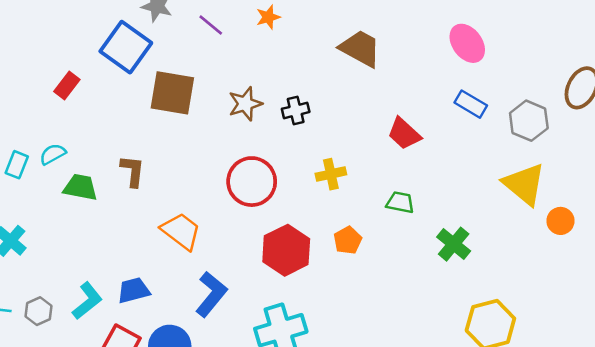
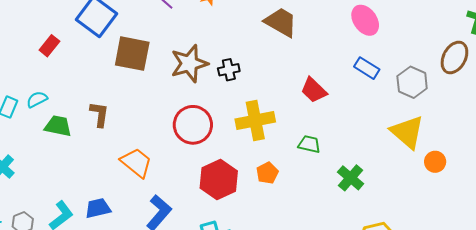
brown star: (245, 104) -> (189, 64), size x1.4
yellow cross: (331, 174) -> (255, 120), size x1.6

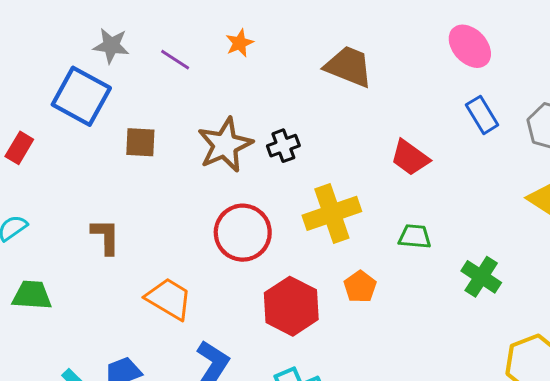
brown square: (132, 54) -> (140, 142), size x0.6
blue rectangle: (367, 68) -> (482, 115), turned 35
green trapezoid: (58, 126) -> (32, 295), moved

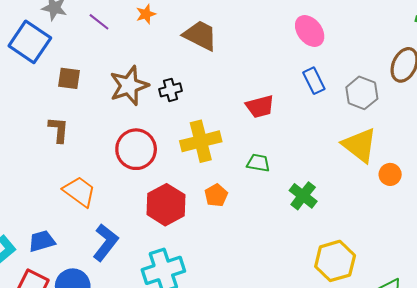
brown trapezoid: (349, 66) -> (200, 35), moved
red trapezoid: (410, 158) -> (260, 107), turned -56
brown L-shape: (106, 237) -> (58, 130), moved

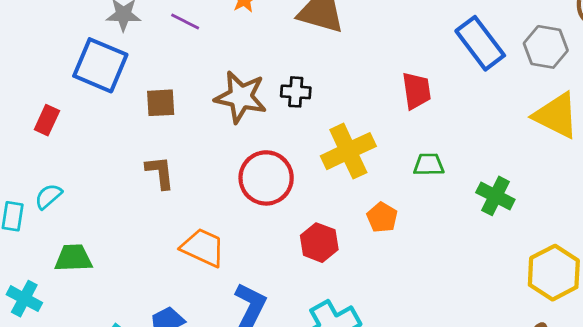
blue rectangle: (314, 81) -> (480, 43), size x1.5
brown star: (129, 86) -> (241, 97), turned -30
black cross: (170, 90) -> (296, 92), turned 30
red trapezoid: (260, 107) -> (416, 91), turned -72
red hexagon: (166, 205) -> (319, 243), size x0.7

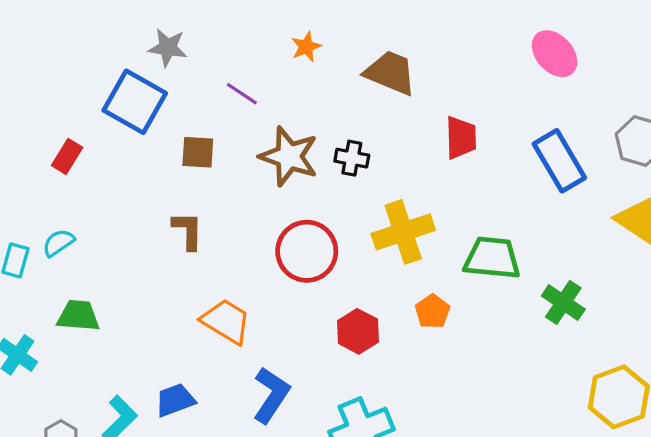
purple line: (185, 21) -> (242, 94), moved
blue rectangle: (480, 43) -> (559, 161), moved
red trapezoid: (416, 91) -> (461, 138), moved
green trapezoid: (429, 165) -> (492, 258), size x1.6

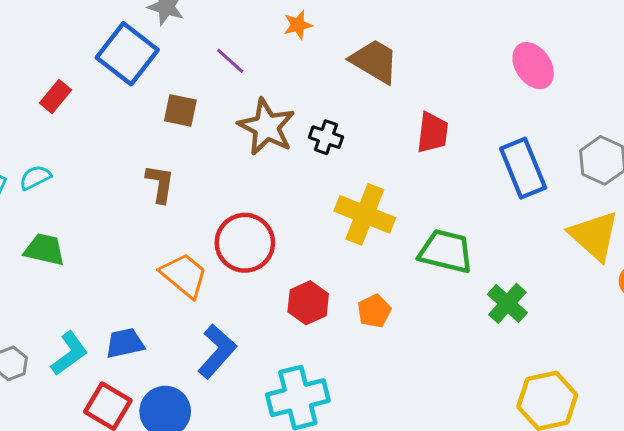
yellow cross: (403, 232) -> (365, 214), turned 32
red circle: (307, 251) -> (245, 243), moved
orange pentagon: (432, 311) -> (374, 311), moved

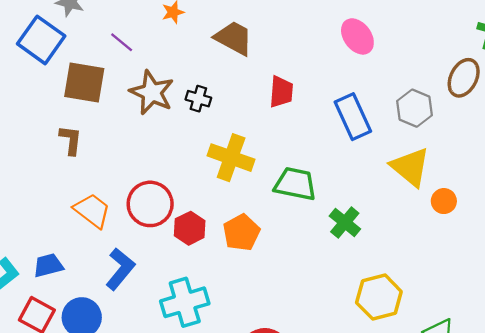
brown square: (180, 110) -> (84, 82), size x1.6
red circle: (245, 243) -> (150, 204), moved
orange pentagon: (374, 311) -> (241, 233), size x1.4

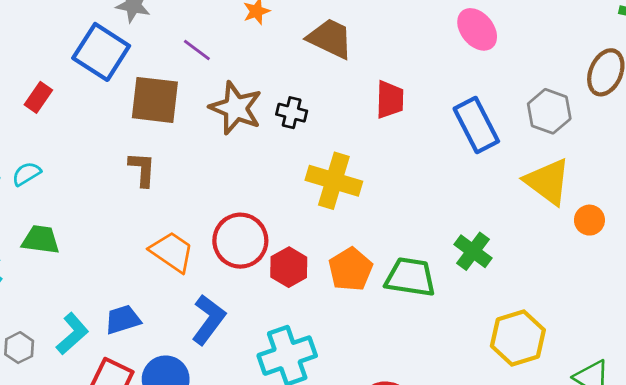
green trapezoid: (295, 184) -> (410, 277), moved

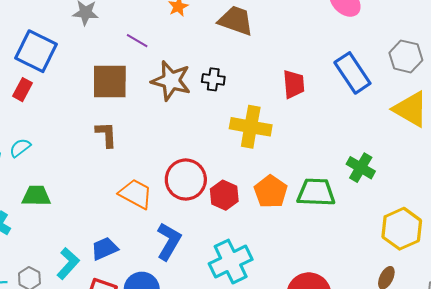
blue square: (101, 52) -> (36, 51), moved
red trapezoid: (390, 100) -> (294, 84), moved

